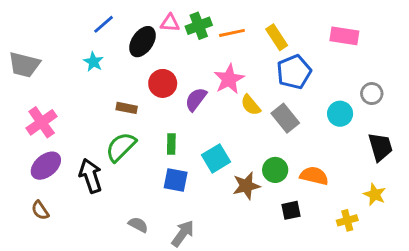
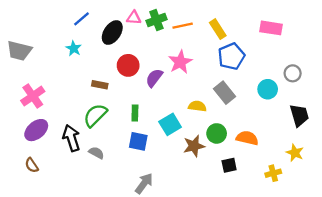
yellow semicircle: (251, 105) -> (197, 106), moved, turned 138
gray semicircle: (138, 225) -> (96, 153), moved

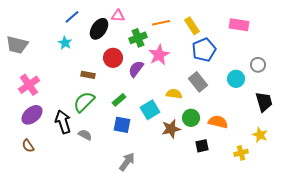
green cross: (156, 20) -> (138, 38), moved
green rectangle: (135, 113) -> (119, 100), turned 48

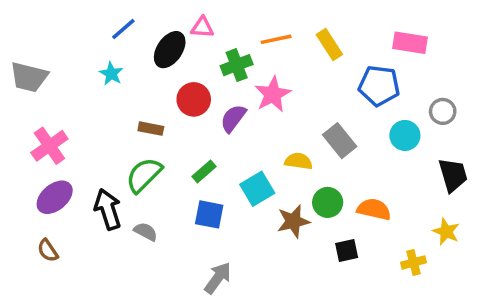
blue pentagon: (204, 50) -> (379, 86), moved, turned 30

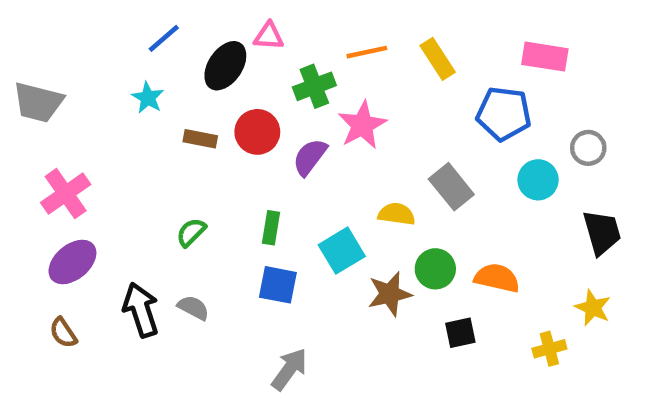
brown rectangle: (151, 129) -> (200, 139), moved
green rectangle: (204, 172) -> (271, 228), turned -40
green semicircle: (144, 175) -> (191, 232), size x0.6
black arrow: (108, 209) -> (141, 310), moved

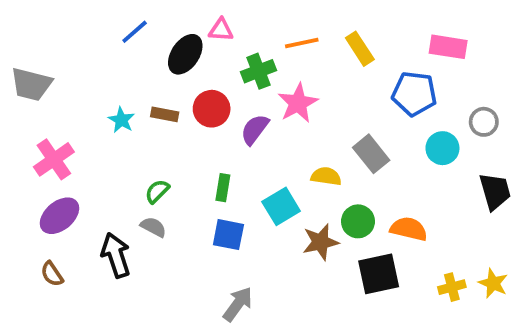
cyan star: (148, 98) -> (121, 120), moved
gray semicircle: (193, 308) -> (153, 227), moved
yellow star: (593, 308) -> (493, 283), moved
black square: (460, 333) -> (379, 274), size x1.6

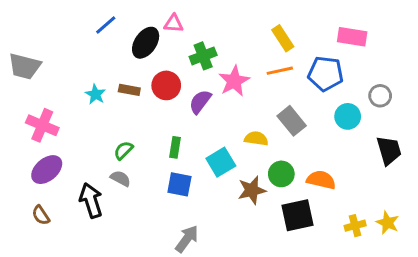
orange line: (302, 43) -> (280, 71), moved
pink cross: (54, 159) -> (42, 125), turned -32

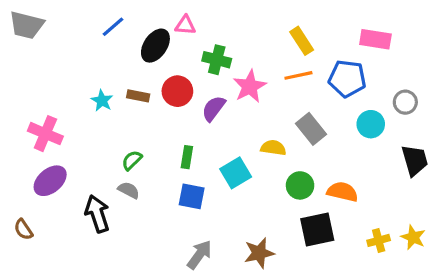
green cross: (203, 56) -> (217, 60), turned 35
gray trapezoid: (25, 66) -> (27, 25), moved
brown star: (252, 190) -> (259, 253), moved
brown semicircle: (41, 215) -> (23, 229), moved

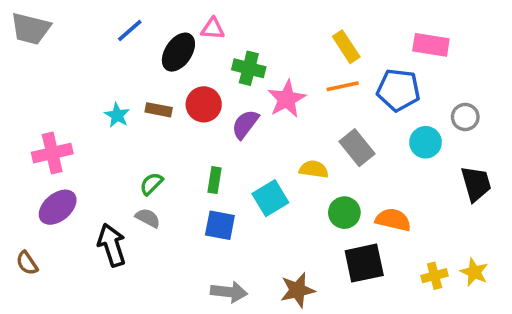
pink cross: (45, 134) -> (52, 153), turned -36
gray arrow: (199, 255) -> (229, 292), turned 60

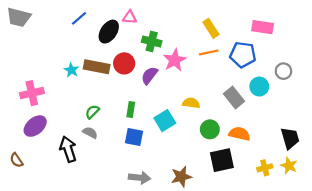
brown rectangle: (159, 110) -> (97, 67), size x1.6
gray rectangle: (357, 148) -> (234, 97), moved
black trapezoid: (476, 184) -> (290, 138), moved

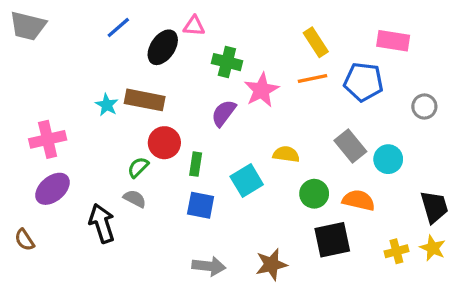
red circle: (124, 63) -> (164, 143), moved
cyan circle: (259, 87) -> (388, 159), moved

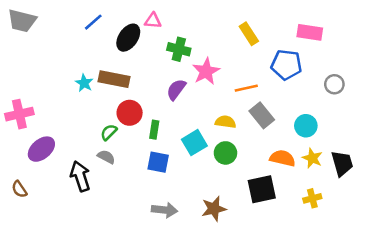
orange line: (312, 79) -> (246, 88), moved
pink cross: (48, 139) -> (19, 114), moved
gray rectangle: (350, 146) -> (262, 115), moved
green circle: (314, 194) -> (225, 153), moved
yellow star: (433, 248) -> (312, 158), moved

